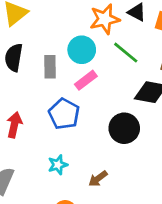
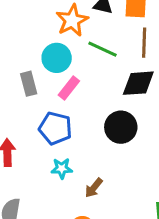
cyan star: (58, 165) -> (62, 168), moved, turned 30
brown arrow: (98, 179) -> (94, 188), moved

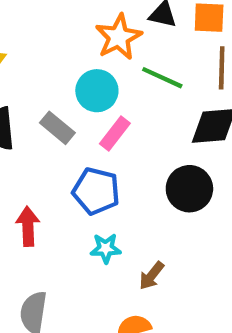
gray rectangle: (29, 84) -> (57, 128), turned -35

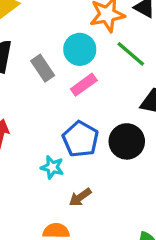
blue pentagon: (96, 191) -> (81, 139), moved

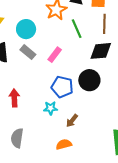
cyan circle: (80, 49) -> (26, 29), moved
green line: (131, 54) -> (77, 29), turned 42

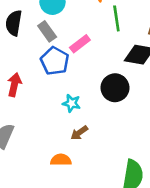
blue pentagon: (62, 87) -> (55, 61), moved
cyan star: (51, 108) -> (72, 103), moved

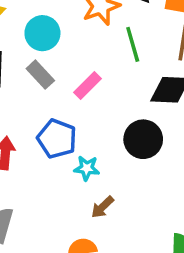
blue pentagon: (55, 61) -> (57, 139), moved

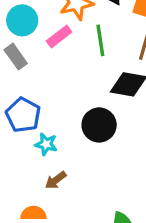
pink rectangle: (87, 85) -> (59, 37), moved

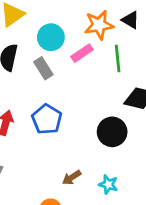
cyan star: (46, 144) -> (108, 184), moved

